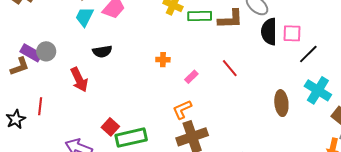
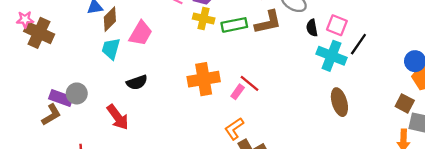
black semicircle: (269, 32) -> (312, 28), size x0.6
pink square: (292, 33) -> (337, 25), turned 30
orange cross: (163, 60) -> (204, 79), size x2.0
red line: (230, 68) -> (250, 83), moved
cyan cross: (318, 90) -> (331, 56), moved

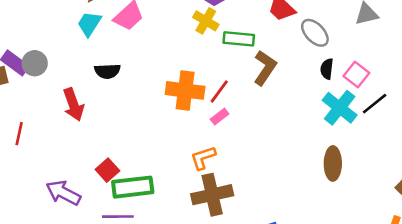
brown L-shape: (268, 22) -> (265, 68), moved, turned -60
red line: (250, 83) -> (219, 91), moved, turned 70

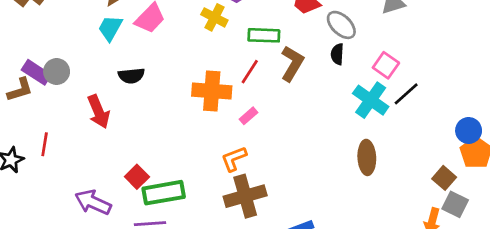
yellow cross: (206, 21) -> (214, 17), moved
black semicircle: (327, 69) -> (337, 54), moved
red line: (219, 91) -> (250, 72), moved

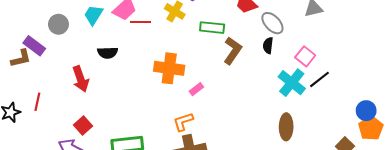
gray circle: (57, 72) -> (58, 24), moved
red line: (250, 72) -> (141, 22), moved, turned 54
red square: (137, 177) -> (83, 125), moved

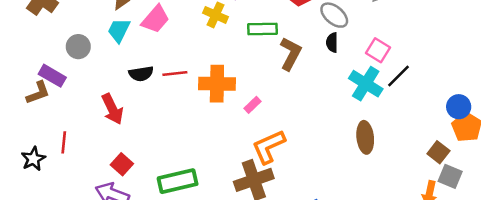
red line: (141, 22) -> (175, 74), moved
orange L-shape: (183, 122) -> (269, 147), moved, size x1.4

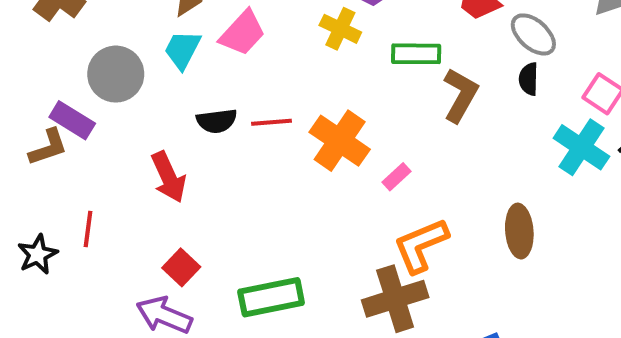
gray circle: (78, 47) -> (116, 74), size x1.4
orange cross: (217, 84) -> (340, 141), turned 32
brown ellipse: (365, 137) -> (519, 231), moved

